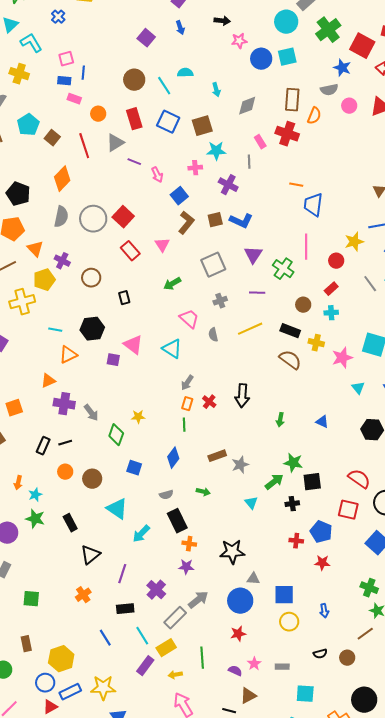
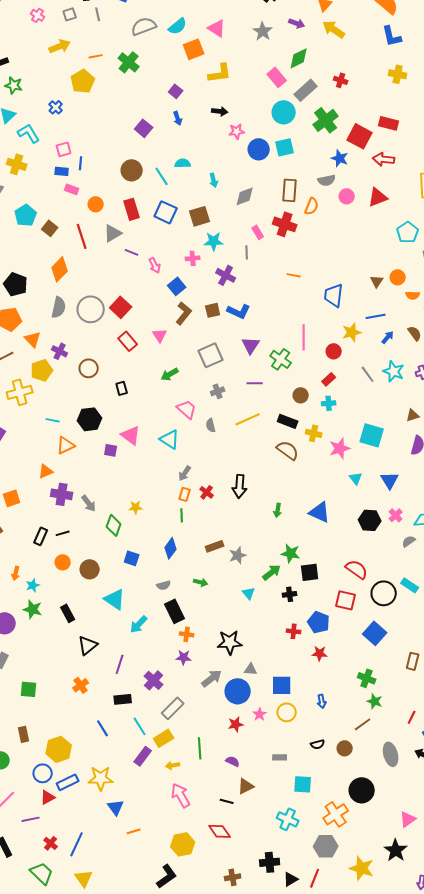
blue trapezoid: (313, 205) -> (334, 295), moved
blue triangle: (322, 422) -> (320, 512), size x1.6
gray arrow: (198, 600) -> (212, 678), moved
pink star: (254, 664) -> (260, 714), moved

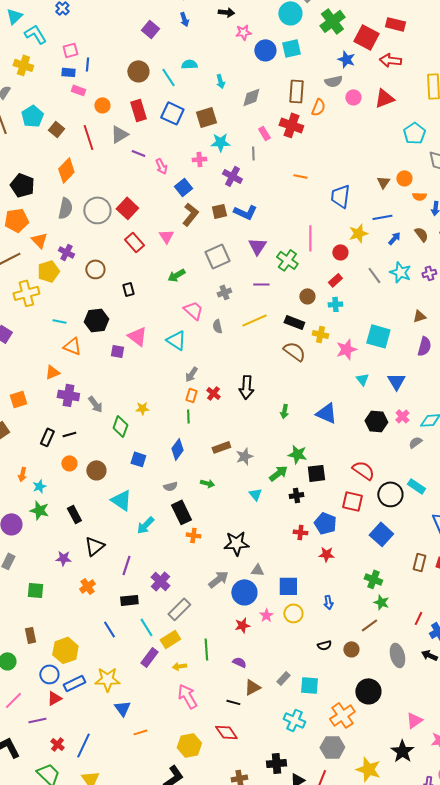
orange triangle: (66, 445) -> (72, 346), turned 48
purple star: (184, 657) -> (63, 558), moved
gray rectangle: (280, 757) -> (283, 678), moved, turned -48

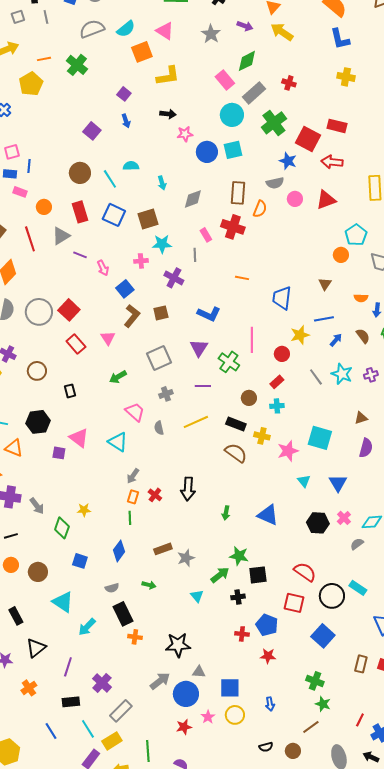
orange circle: (404, 178) -> (341, 255), moved
blue L-shape: (245, 212) -> (209, 314), moved

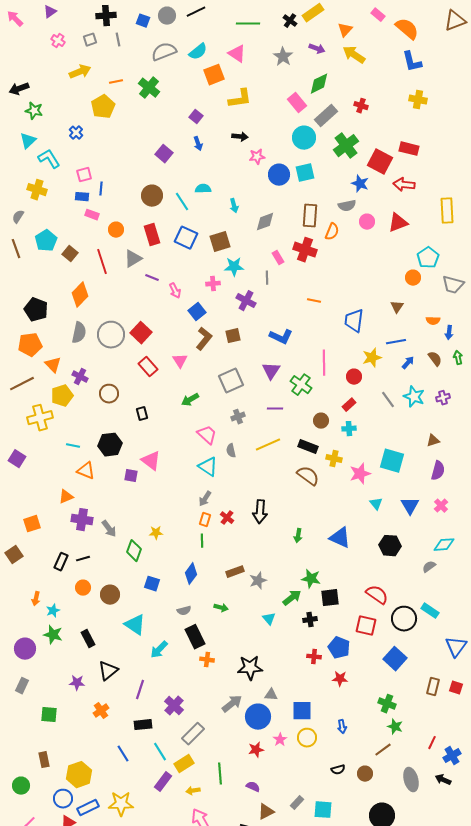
cyan triangle: (118, 442) -> (208, 467), moved
pink cross: (344, 518) -> (441, 506), moved

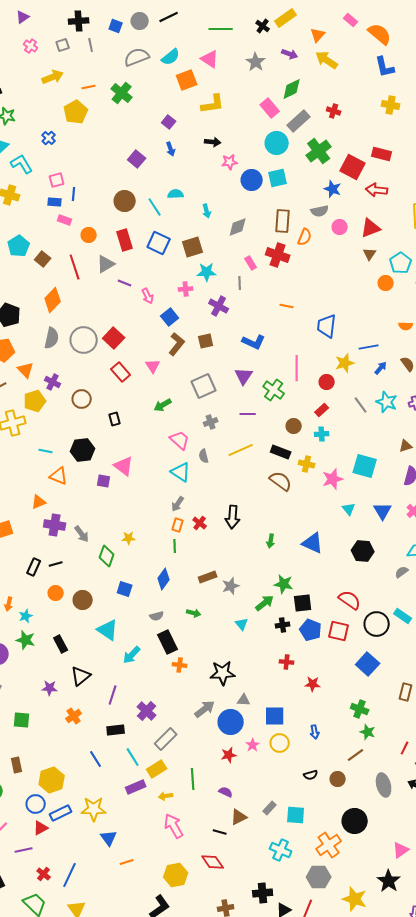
brown triangle: (397, 307) -> (370, 254), moved
blue pentagon: (339, 648) -> (311, 630), moved
purple rectangle: (163, 782) -> (136, 787), turned 30

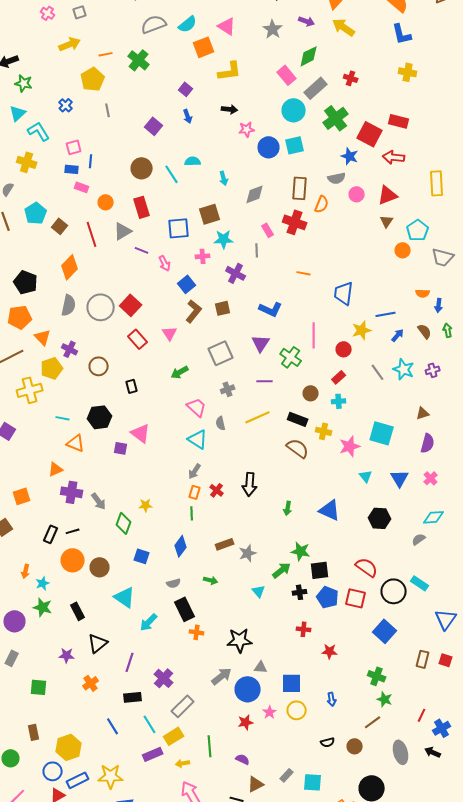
gray line: (91, 45) -> (108, 110), moved
blue square: (159, 243) -> (179, 228), moved, turned -30
orange circle: (56, 593) -> (73, 560), size x1.5

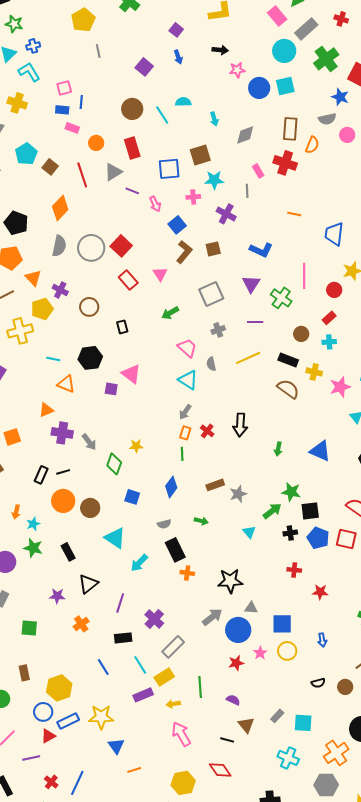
blue cross: (66, 105) -> (33, 46), moved, turned 32
brown triangle: (256, 784) -> (246, 725), turned -42

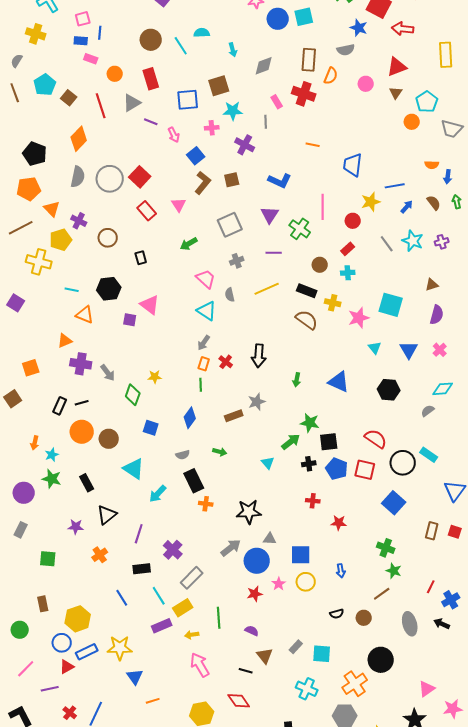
pink circle: (347, 135) -> (366, 84), moved
yellow cross: (20, 331) -> (39, 262), turned 30
gray star: (238, 494) -> (257, 402), moved

